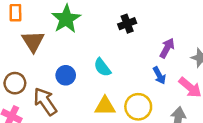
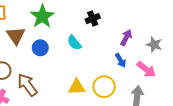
cyan semicircle: (102, 67) -> (74, 43), moved
blue circle: (66, 75) -> (40, 48), moved

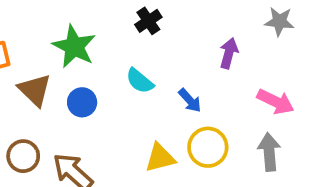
black cross: (93, 19) -> (148, 21), moved
gray star: (154, 45) -> (279, 21), moved
blue arrow: (121, 60) -> (190, 100), moved

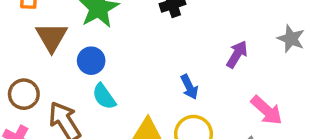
cyan semicircle: (140, 81) -> (104, 96), moved

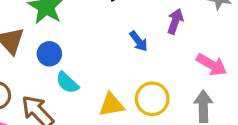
blue arrow: (189, 87) -> (139, 41), moved

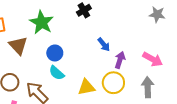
purple arrow: (175, 21) -> (120, 60), moved
blue circle: (49, 54) -> (55, 53), moved

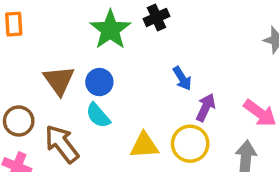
green star: (42, 22) -> (110, 30), moved
brown triangle: (18, 46) -> (59, 80), moved

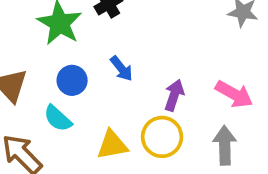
blue arrow: (182, 78) -> (121, 69), moved
blue circle: (99, 82) -> (72, 80), moved

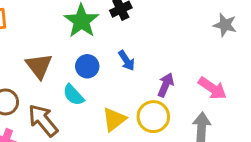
yellow triangle: (112, 145) -> (114, 119), turned -32

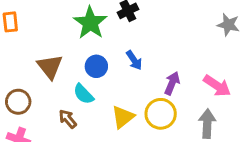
brown arrow: (43, 120) -> (68, 119), moved, size x0.6

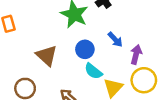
purple arrow: (172, 83) -> (136, 55), moved
cyan semicircle: (83, 94) -> (93, 71), moved

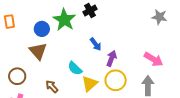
blue circle: (85, 49) -> (42, 29), moved

